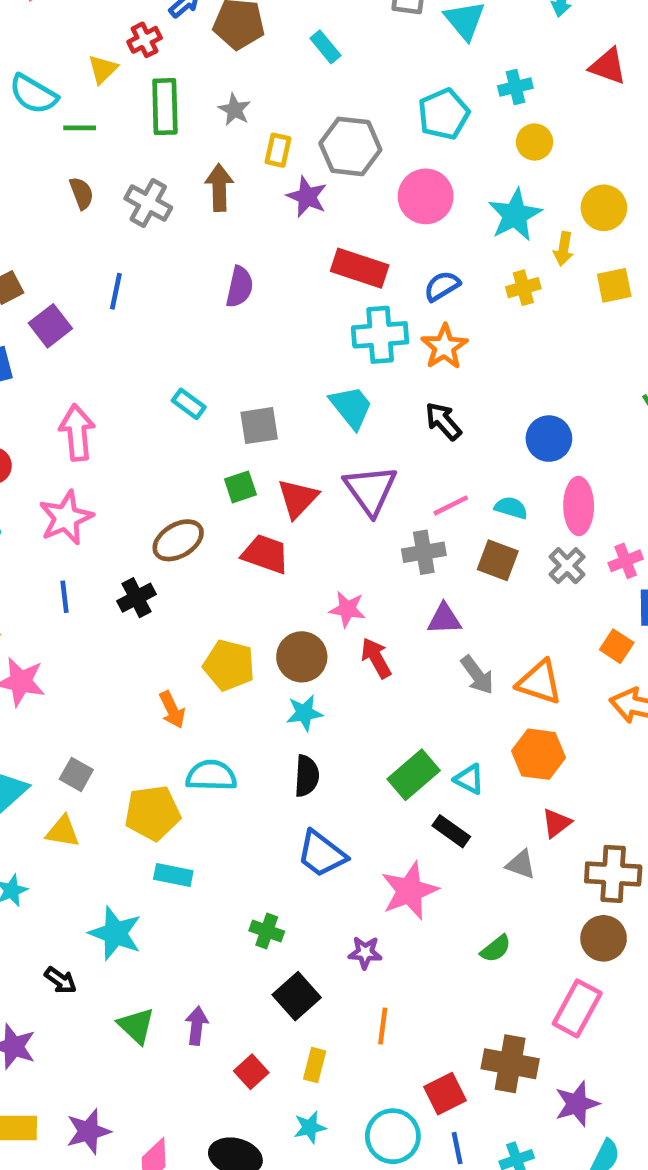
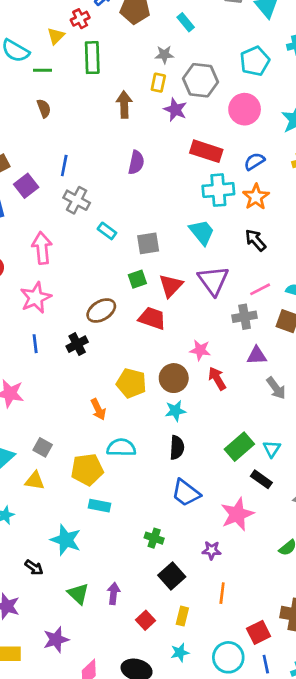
gray star: (235, 110) -> (164, 55), moved, turned -30
gray cross: (148, 203) -> (77, 200), moved
cyan triangle: (469, 779) -> (272, 449), turned 36
purple star: (88, 1131) -> (56, 640), moved

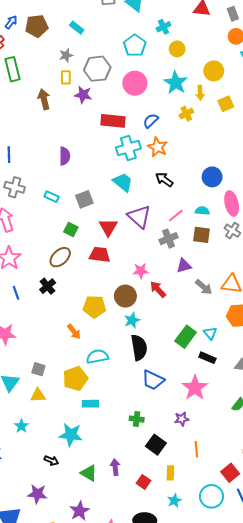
purple semicircle: (136, 162) -> (65, 156), moved
gray cross: (77, 200) -> (15, 187), moved
green square: (137, 279) -> (71, 229), moved, turned -32
black semicircle: (177, 447) -> (139, 348), size x1.4

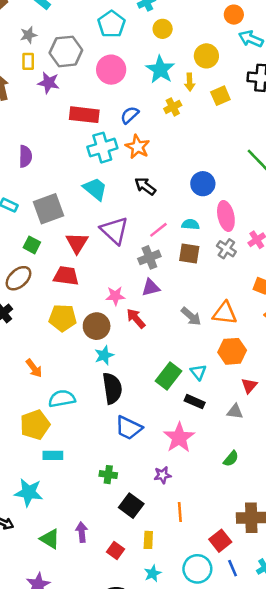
gray square: (84, 199) -> (49, 209), size x1.4
purple triangle: (184, 266) -> (151, 288), moved
yellow pentagon: (94, 307) -> (63, 318), moved

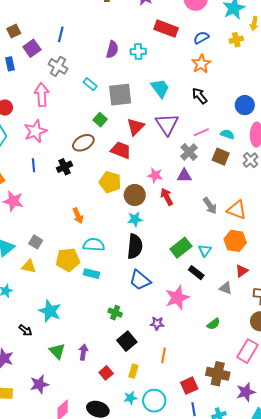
cyan cross: (102, 148) -> (138, 51), moved, size x0.7
gray cross: (149, 257) -> (189, 152), turned -36
cyan rectangle: (53, 455) -> (91, 274), moved
cyan circle: (197, 569) -> (154, 401), moved

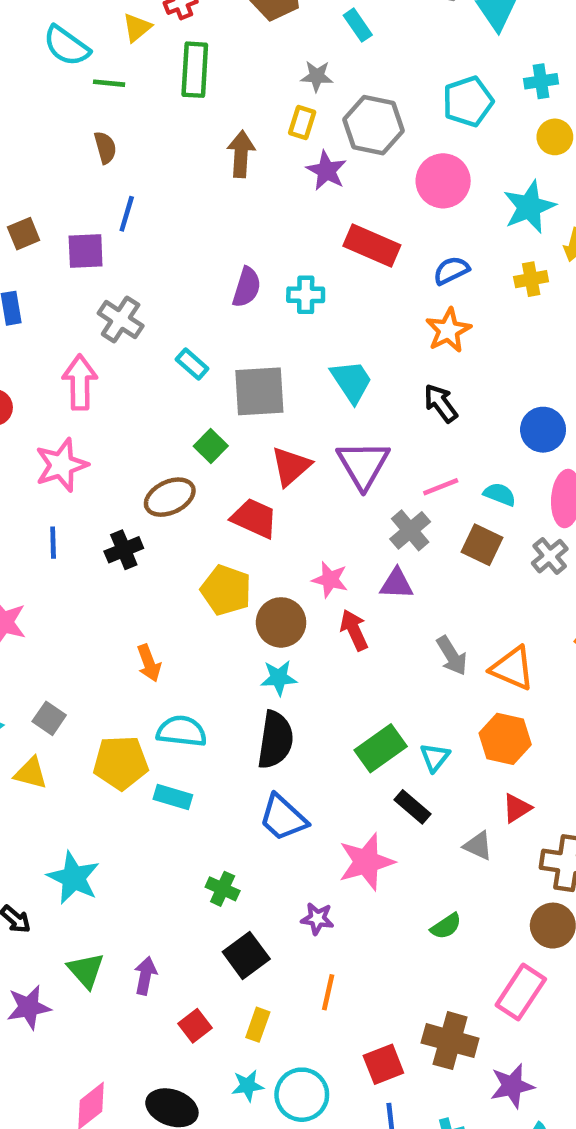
blue line: (61, 34) -> (127, 214), moved
purple square: (32, 48) -> (86, 251), moved, turned 30
purple star: (39, 384) -> (29, 1007), moved

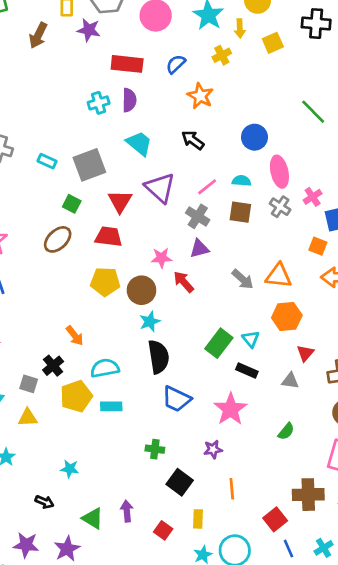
brown arrow: (241, 154) -> (38, 35), turned -140
purple semicircle: (247, 287) -> (129, 100), moved
orange star: (448, 330) -> (200, 96), moved
black cross: (124, 550) -> (53, 366), moved
cyan star: (74, 878) -> (70, 469), size x0.6

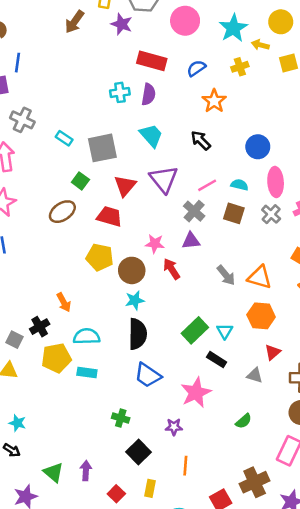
yellow arrow: (240, 28) -> (260, 45), turned 98
cyan star: (70, 469) -> (17, 423), moved
brown cross: (308, 495) -> (255, 482), turned -32

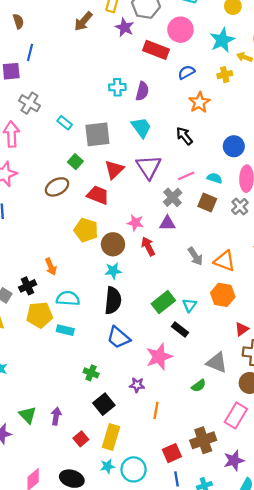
red rectangle: (152, 61) -> (156, 50), moved
red triangle: (273, 352) -> (242, 329), moved
gray triangle: (255, 375) -> (217, 363), moved, size x1.5
orange line: (185, 466) -> (156, 410), moved
yellow rectangle: (150, 488) -> (111, 437), size x1.6

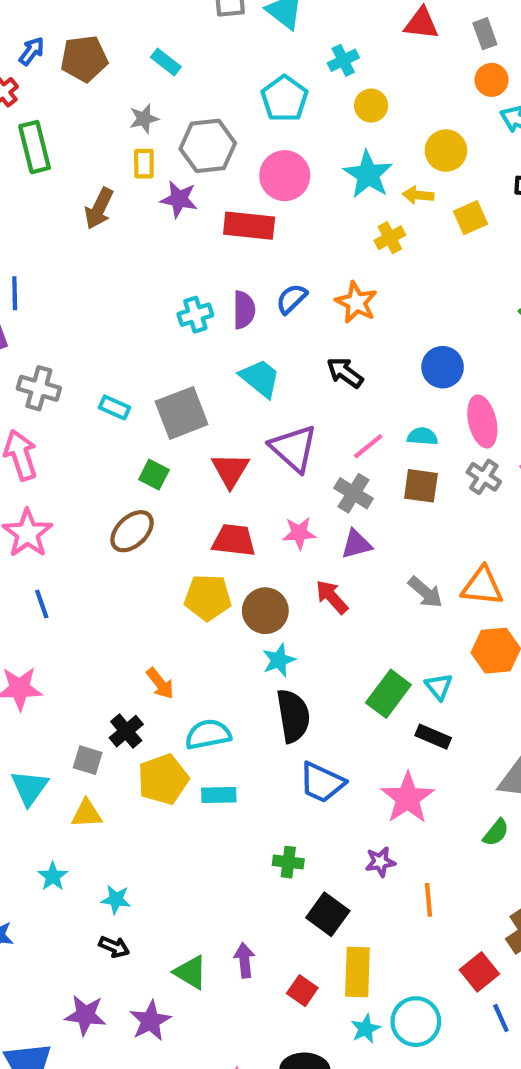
blue semicircle: (186, 72) -> (292, 299), moved
red trapezoid: (98, 195) -> (234, 540), moved
pink star: (135, 223) -> (299, 533), moved

